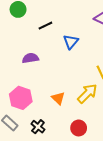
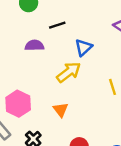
purple semicircle: (30, 58) -> (34, 45), moved
yellow arrow: (87, 93) -> (69, 72), moved

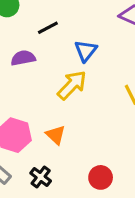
orange triangle: (61, 110) -> (56, 135), moved

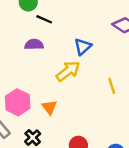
black line: (48, 28) -> (44, 19), moved, turned 42

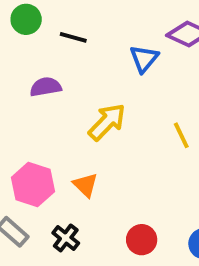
black line: (44, 19) -> (73, 37), moved
blue triangle: (83, 47) -> (144, 59), moved

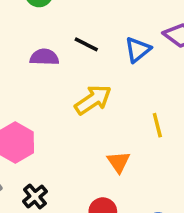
black line: (73, 37) -> (86, 44), moved
orange triangle: (85, 185) -> (119, 162), moved

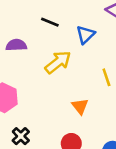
blue triangle: (138, 50) -> (86, 35), moved
purple semicircle: (44, 57) -> (16, 45), moved

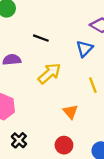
blue triangle: (86, 35) -> (84, 49), moved

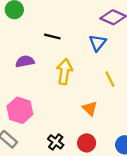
yellow arrow: (49, 73) -> (64, 72), turned -35
black cross: (19, 140) -> (56, 142), moved

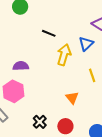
purple semicircle: (25, 61) -> (21, 66), moved
yellow arrow: (64, 72) -> (64, 55), moved

